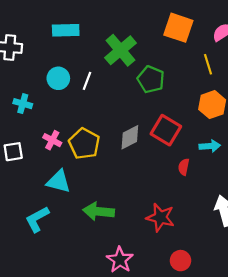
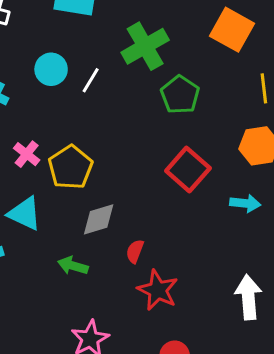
gray diamond: (130, 137) -> (99, 219), moved
red semicircle: (184, 167) -> (135, 251), moved
green arrow: (99, 211) -> (73, 266), size x0.7

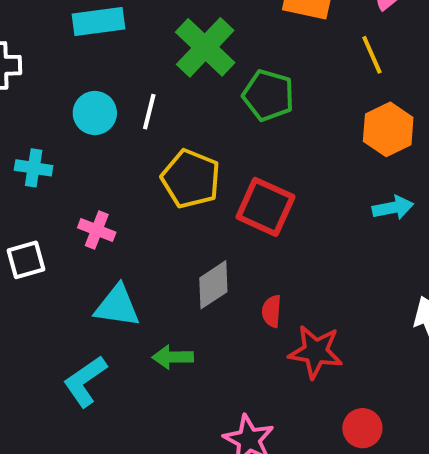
yellow pentagon: (70, 167) -> (191, 179), moved
red square: (188, 170) -> (265, 207), moved
green arrow: (73, 266) -> (173, 357), moved

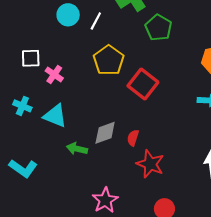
cyan cross: (34, 168) -> (22, 106), moved
white square: (26, 260) -> (31, 58), moved
gray diamond: (213, 285) -> (105, 133), moved
cyan L-shape: (85, 381) -> (23, 168), moved, turned -124

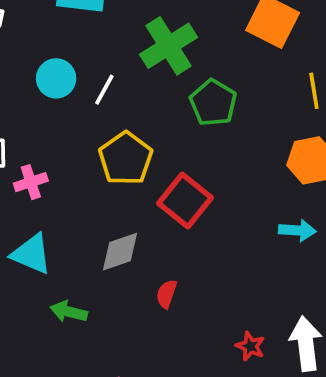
pink cross: (54, 75) -> (31, 182), turned 36
gray diamond: (105, 133) -> (120, 252), moved
red star: (150, 164) -> (250, 346), moved, size x0.6

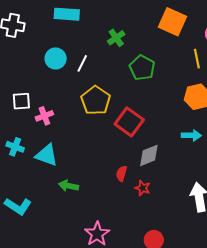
green cross: (168, 46) -> (116, 38), size x0.6
gray diamond: (120, 252) -> (149, 155), moved
red star: (250, 346) -> (143, 188), moved

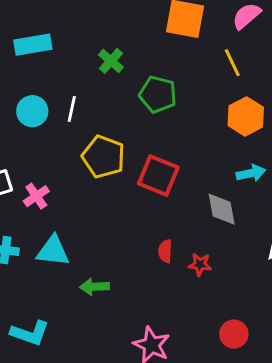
gray diamond: (149, 155) -> (222, 209), moved, turned -65

